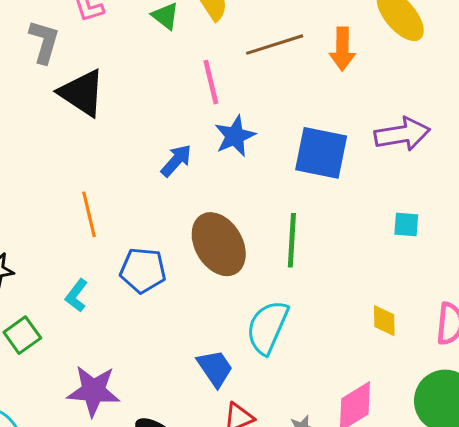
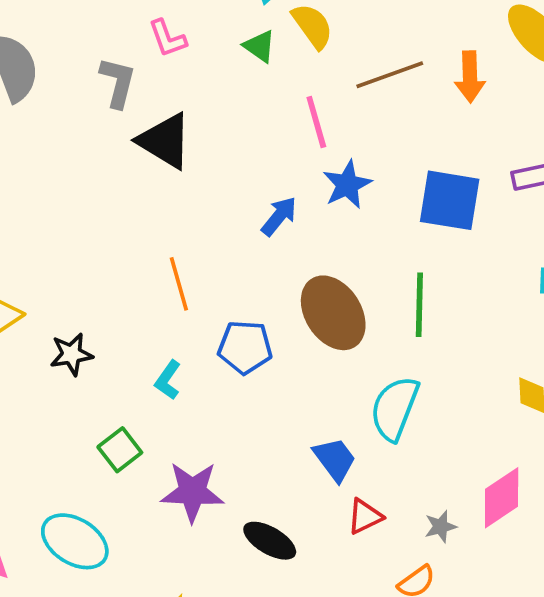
green square: (22, 335) -> (120, 450), moved

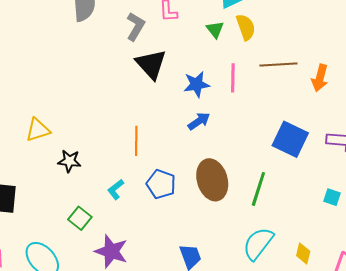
blue star: (347, 185) -> (196, 84), moved
cyan semicircle: (395, 408) -> (258, 244), moved
green square: (120, 450) -> (80, 218), turned -30

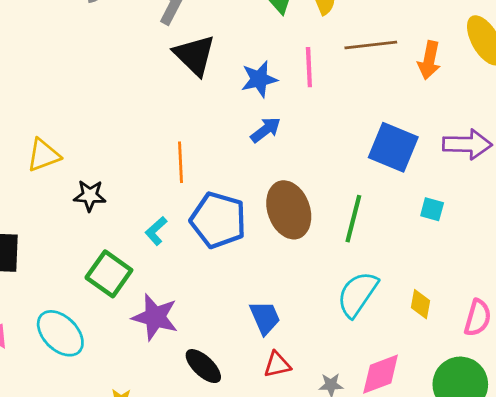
blue pentagon: (161, 184) -> (218, 220), size x1.4
cyan square: (332, 197) -> (432, 209), moved
green square: (80, 218) -> (109, 274), size x1.4

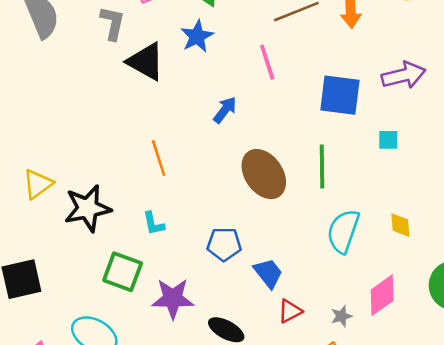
pink line: (309, 67) -> (267, 62), moved
blue star: (259, 79) -> (197, 36), moved
black star: (90, 196) -> (88, 208), size x1.6
blue pentagon: (218, 220) -> (224, 244), moved, size x0.7
cyan L-shape: (156, 231) -> (153, 223), turned -45

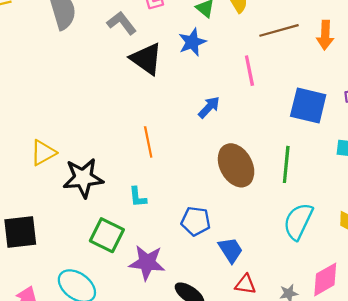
gray L-shape: (113, 23) -> (122, 23), turned -56
red triangle: (290, 311) -> (245, 284), turned 30

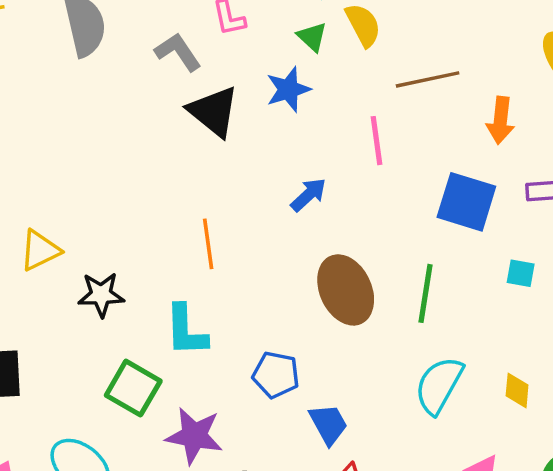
orange arrow: (325, 35) -> (501, 120), moved
black star: (83, 178) -> (101, 295), size x0.7
cyan L-shape: (138, 197) -> (186, 330), size x1.6

